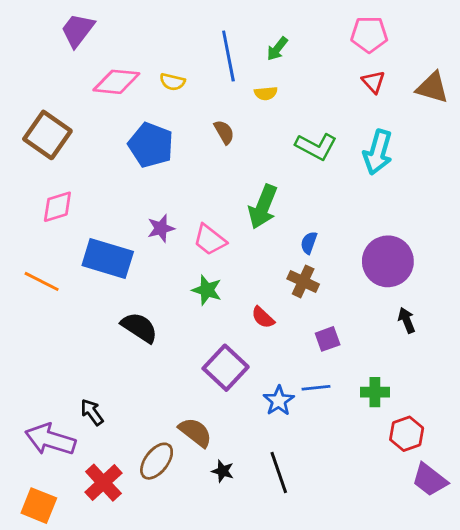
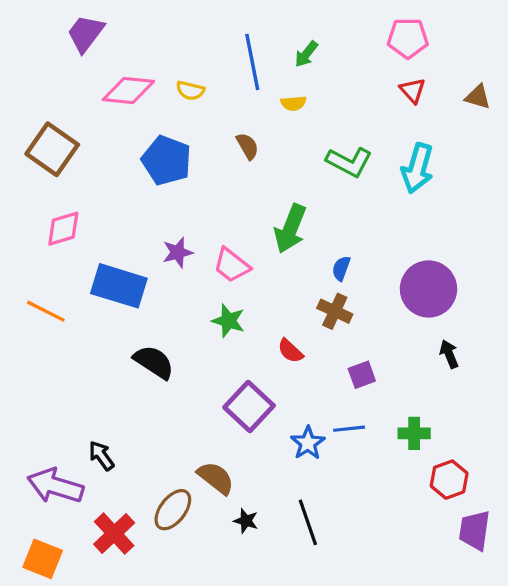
brown triangle: (432, 88) -> (478, 97), size x0.7
purple trapezoid: (430, 480) -> (475, 530), turned 60

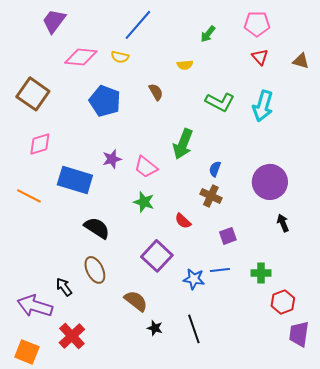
green arrow: (306, 54) -> (208, 34), moved
blue line: (252, 62) -> (138, 25), moved, turned 52
blue star: (308, 443) -> (194, 279), turned -30
brown ellipse: (173, 510) -> (95, 270), moved, turned -64

